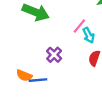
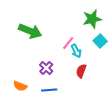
blue line: (38, 80) -> (49, 90), moved

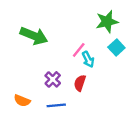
red semicircle: (81, 71) -> (80, 83), moved

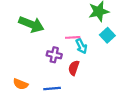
pink line: (79, 50) -> (73, 37), turned 48
purple cross: (53, 79) -> (54, 55), moved, turned -32

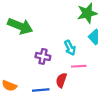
pink line: (73, 37) -> (79, 66), moved
red semicircle: (74, 68) -> (61, 80), moved

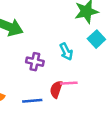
pink line: (79, 66) -> (69, 83), moved

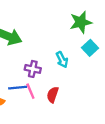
pink line: (69, 83) -> (30, 91), moved, turned 70
blue line: (32, 101) -> (18, 88), moved

